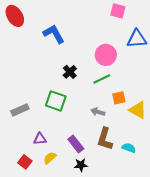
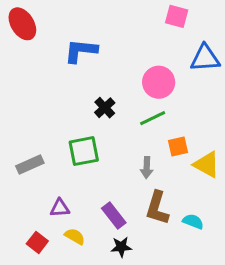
blue L-shape: (54, 34) -> (81, 51), turned -55
green square: (56, 101) -> (84, 151), turned -30
gray arrow: (98, 112) -> (147, 168), turned -104
yellow semicircle: (50, 158) -> (75, 236), turned 72

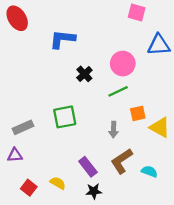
black cross: (105, 108) -> (84, 74), moved
purple triangle: (60, 208) -> (15, 155), moved
brown L-shape: (157, 208) -> (122, 161), turned 40

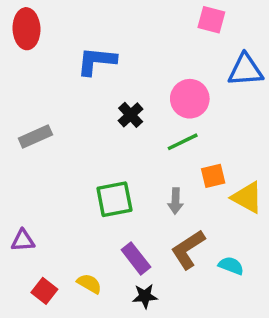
red ellipse: (17, 18) -> (26, 29), turned 30
green square: (65, 117) -> (114, 199), moved
gray rectangle: (23, 127) -> (35, 136), moved

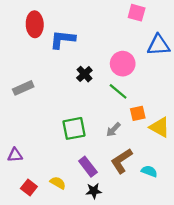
red ellipse: (26, 29) -> (35, 24), moved
green line: (183, 142) -> (118, 91), turned 66
gray arrow: (175, 201) -> (113, 130), turned 42

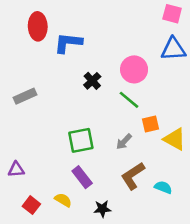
pink square: (137, 13) -> (172, 14), moved
purple rectangle: (88, 167) -> (82, 177), moved

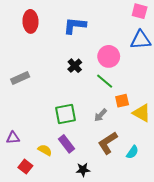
blue L-shape: (68, 43) -> (75, 26), moved
cyan semicircle: (163, 187) -> (132, 152), turned 104
yellow semicircle: (63, 200) -> (45, 150), moved

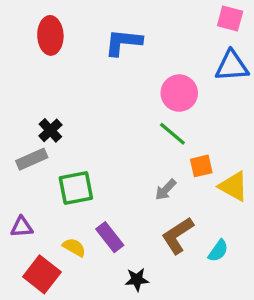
black cross: (75, 66) -> (50, 130), moved
gray rectangle: (20, 78) -> (32, 159), moved
green square: (65, 114) -> (76, 188), moved
red square: (25, 167) -> (42, 274), size x1.5

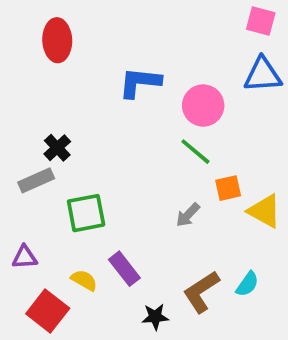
blue L-shape: (123, 42) -> (140, 82), moved
brown L-shape: (178, 235) -> (201, 292), moved

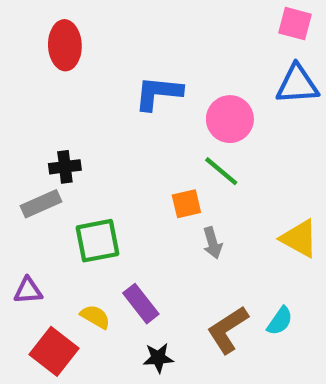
black cross: (57, 148) -> (65, 167), turned 36
orange square: (228, 188) -> (186, 204), moved
gray arrow: (188, 215) -> (213, 243), turned -60
black star: (155, 317) -> (158, 358), moved

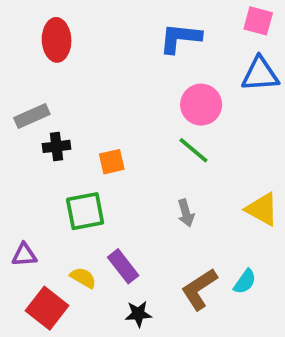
blue L-shape: (158, 93) -> (180, 38), moved
gray rectangle: (41, 204) -> (32, 116), moved
orange square: (186, 204) -> (112, 162), moved

